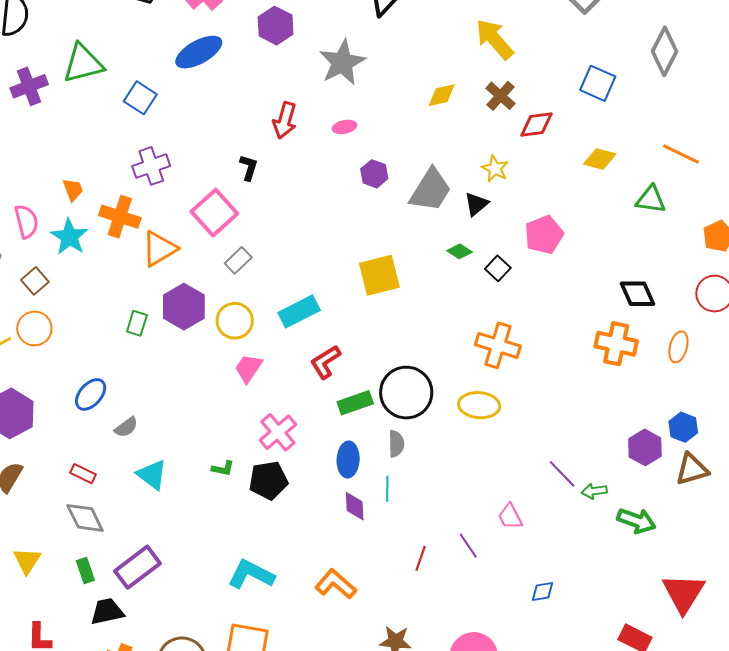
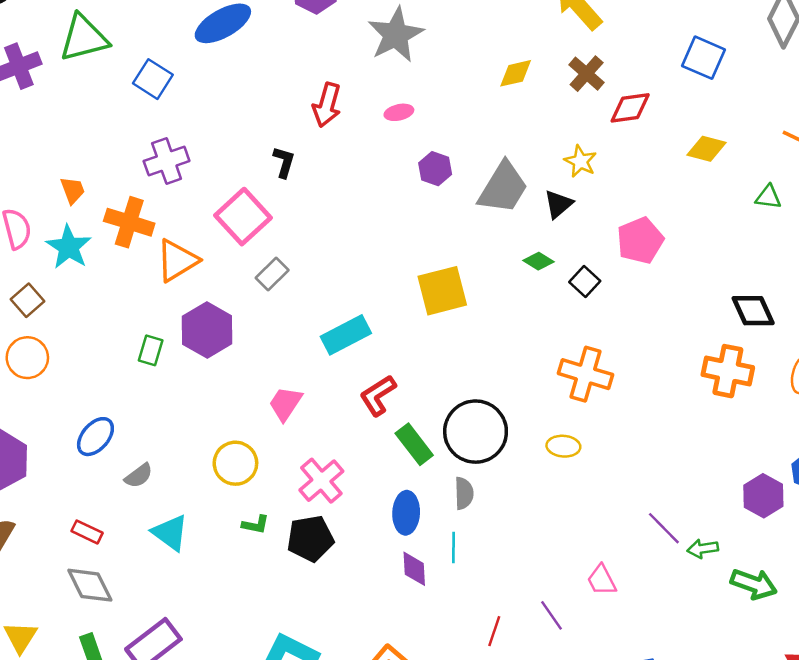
green triangle: (651, 199) -> (768, 197), size x0.7
yellow circle: (235, 321) -> (235, 463), moved
green rectangle: (355, 403) -> (414, 444), turned 72
yellow ellipse: (479, 405) -> (563, 446), size x0.7

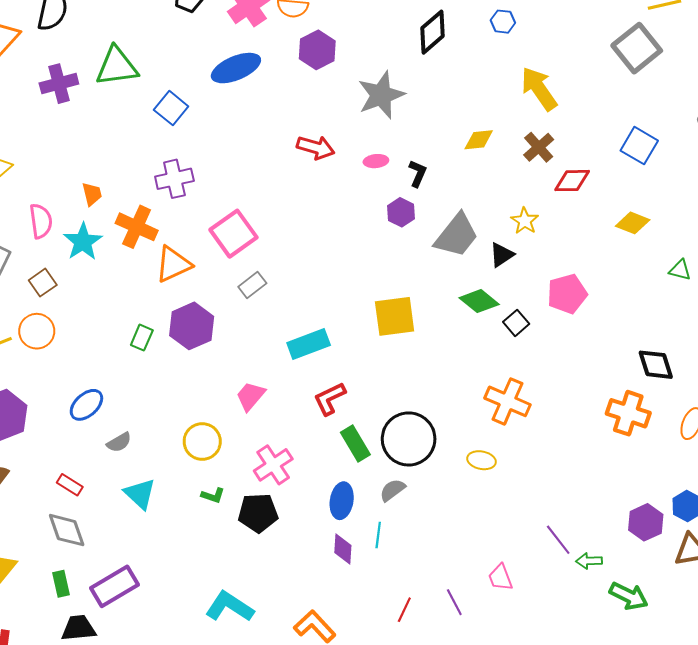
red arrow: (327, 105) -> (316, 147), turned -96
black L-shape: (284, 162) -> (418, 173), moved
green diamond: (539, 261) -> (479, 301), size x1.5
gray semicircle: (464, 493) -> (392, 490), turned -132

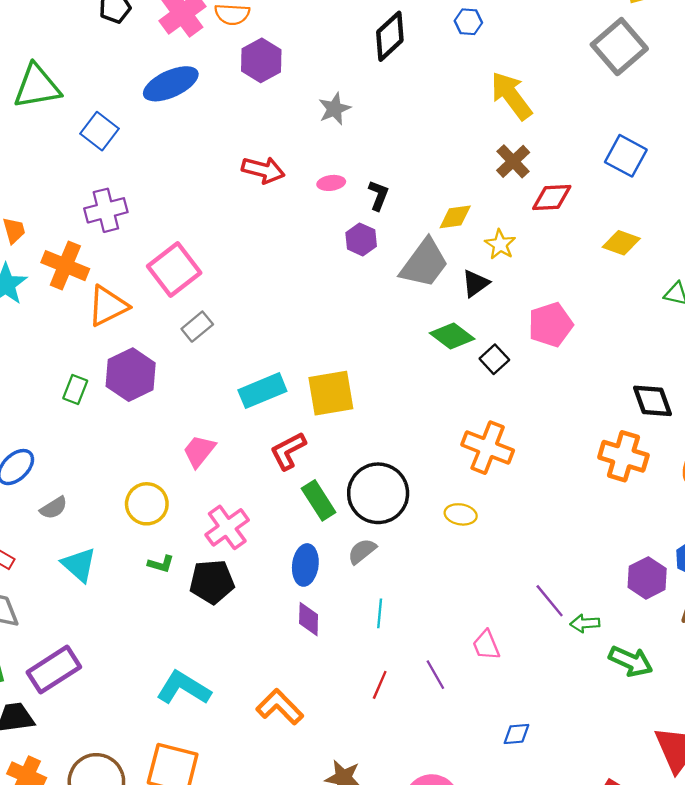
gray star: (381, 95) -> (334, 109), size x0.6
yellow diamond: (479, 140) -> (455, 217), moved
yellow square: (395, 316) -> (331, 393), moved
cyan line: (378, 535) -> (380, 613), moved

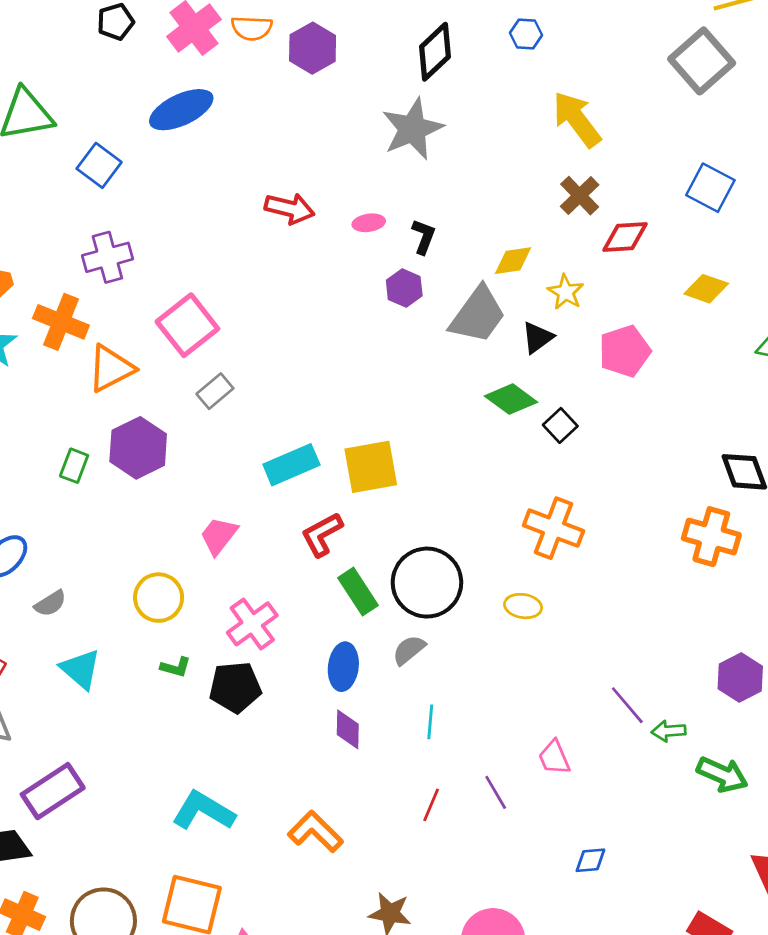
purple hexagon: (261, 60) -> (313, 48), moved
gray star: (334, 109) -> (413, 129), moved, size x1.6
pink pentagon: (550, 325) -> (625, 351), moved

